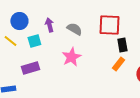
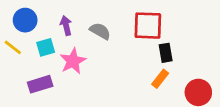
pink star: (71, 57) -> (73, 61), moved

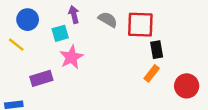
purple arrow: (66, 26) -> (74, 15), moved
gray semicircle: (100, 31) -> (108, 20), moved
cyan square: (46, 47) -> (60, 33), moved

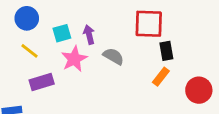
purple arrow: (74, 15) -> (89, 35), moved
gray semicircle: (108, 20) -> (113, 56), moved
yellow line: (16, 45) -> (29, 51), moved

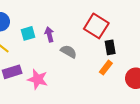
red square: (149, 24) -> (96, 26), turned 30
pink star: (74, 59) -> (38, 79), moved, turned -30

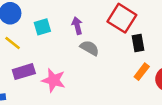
purple arrow: (49, 35) -> (77, 26), moved
orange rectangle: (106, 68) -> (142, 72), moved

